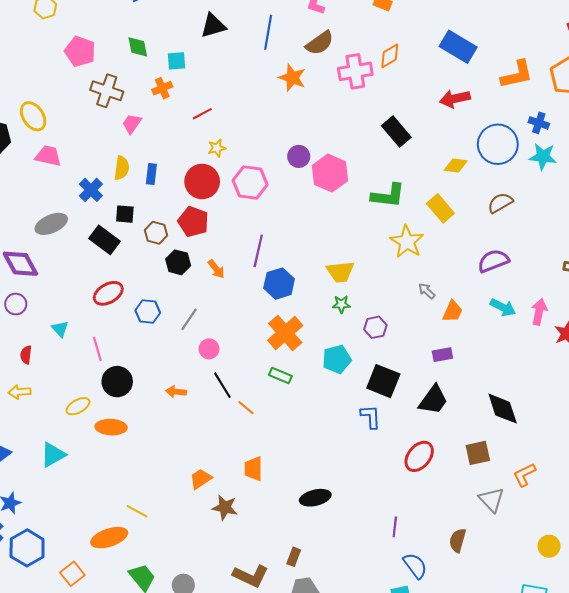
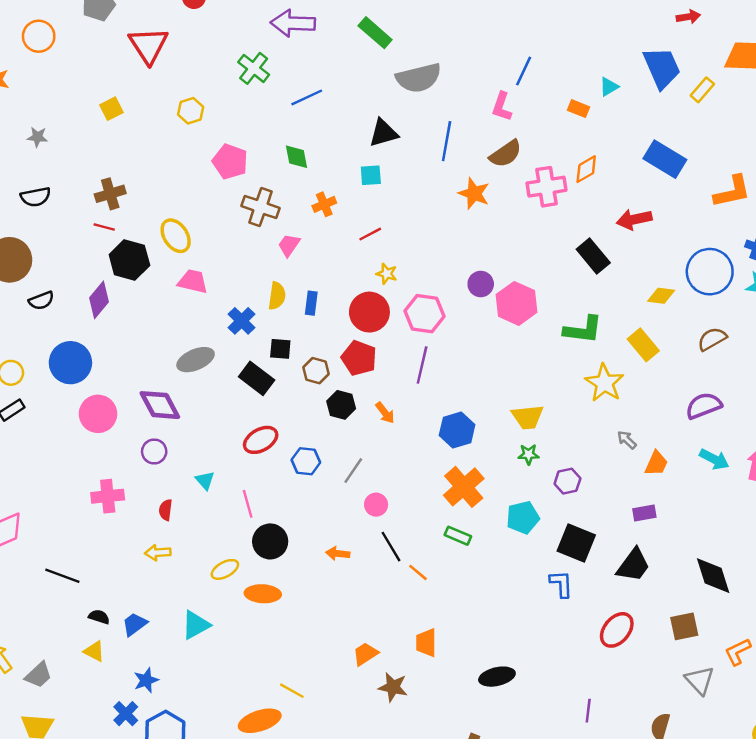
cyan square: (177, 61) -> (371, 175), moved
red arrow: (455, 99) -> (634, 219), moved
yellow star: (217, 148) -> (387, 274), turned 30
purple line: (258, 251) -> (422, 365), moved

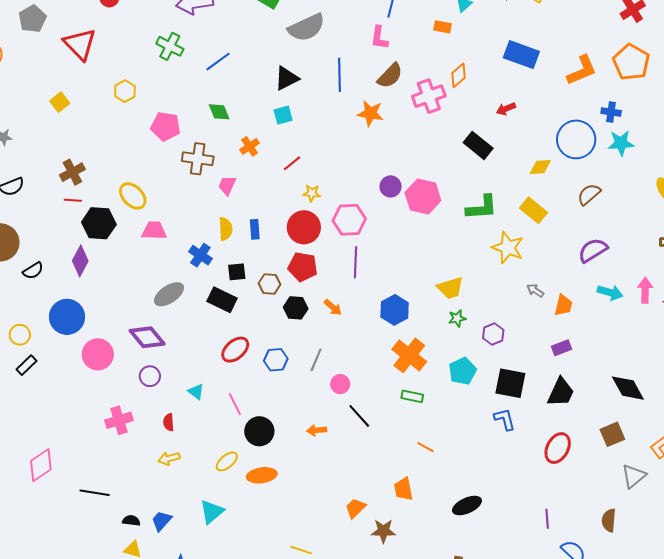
red arrow: (634, 219) -> (506, 109), size x0.7
orange line: (418, 572) -> (426, 447), moved
gray triangle: (700, 680) -> (634, 476), turned 44

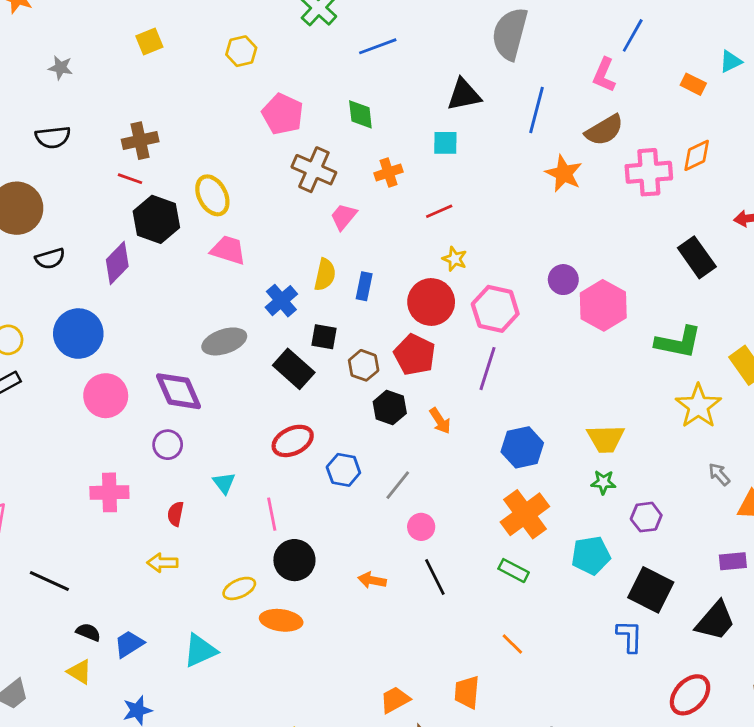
gray semicircle: (307, 28) -> (510, 34), turned 114

